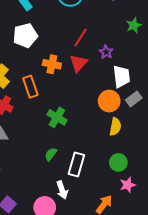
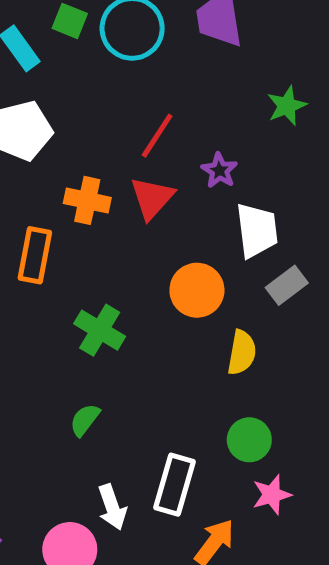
orange rectangle: (30, 87) -> (35, 255), turned 30
orange circle: (109, 101) -> (197, 290), moved
white rectangle: (76, 164) -> (174, 485), moved

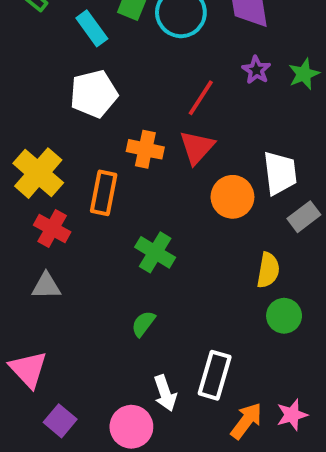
purple star: (219, 171) -> (256, 70), moved
orange circle: (197, 290) -> (232, 197), moved
green circle: (249, 440) -> (284, 316), moved
pink star: (272, 495) -> (292, 415), moved

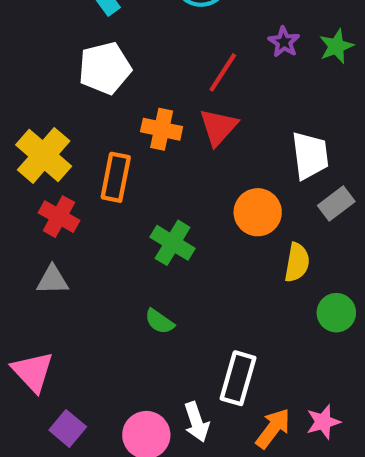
orange circle: (232, 197) -> (258, 212), moved
green circle: (284, 316) -> (336, 313), moved
green semicircle: (143, 324) -> (159, 321), turned -92
white arrow: (165, 393) -> (197, 422), moved

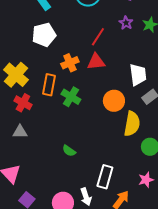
red triangle: (218, 127) -> (96, 62), turned 42
orange cross: (162, 129) -> (70, 63), turned -36
green cross: (173, 243) -> (71, 97), moved
yellow semicircle: (297, 262) -> (132, 124), size x1.4
pink star: (323, 422) -> (146, 180), moved

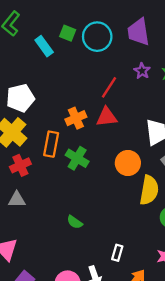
white pentagon: (44, 35) -> (20, 98), moved
red cross: (23, 103) -> (20, 165), turned 36
white rectangle: (105, 177) -> (117, 253), size x0.6

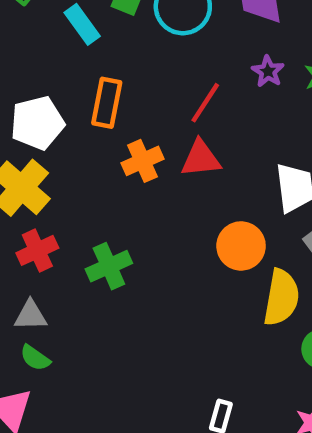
orange rectangle: (51, 144) -> (107, 103), moved
green cross: (77, 158) -> (109, 266), moved, turned 35
green semicircle: (75, 222) -> (35, 358), moved

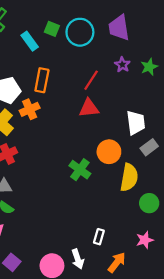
orange cross: (143, 161) -> (30, 109), moved
green cross: (109, 266) -> (80, 170), moved, turned -30

